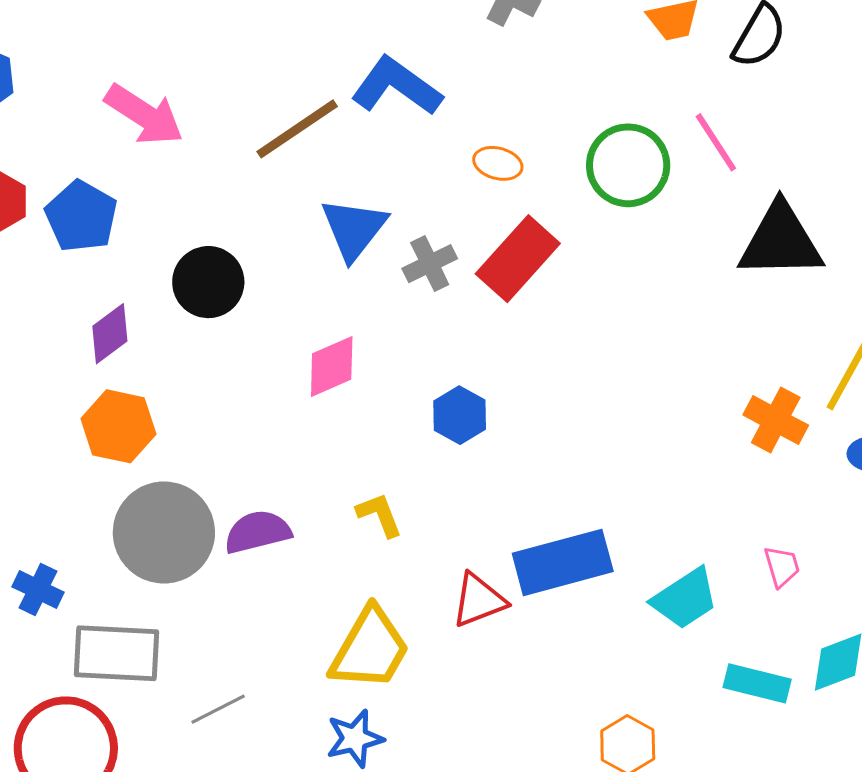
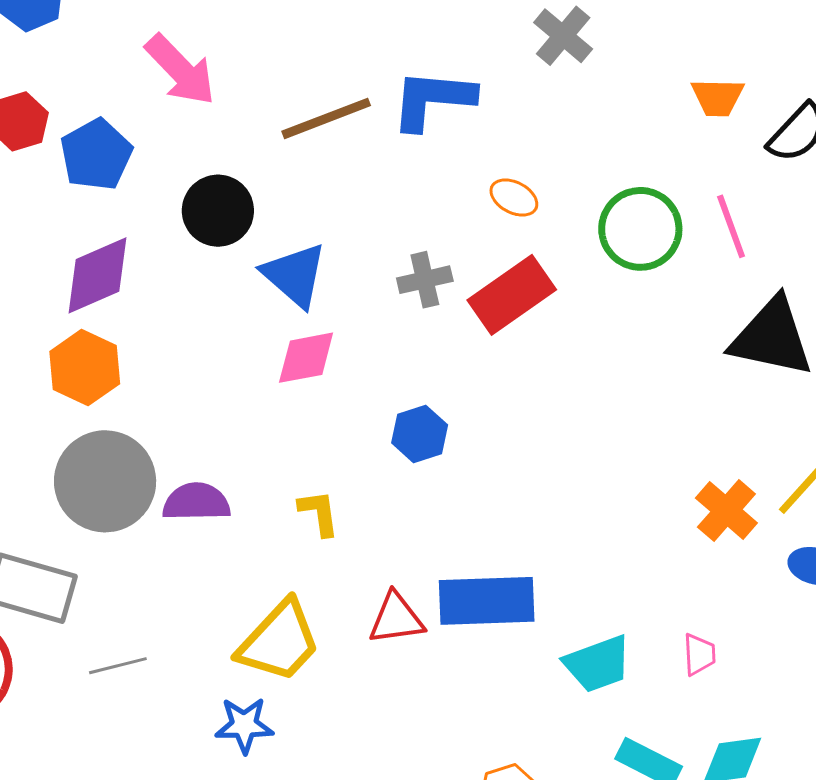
blue L-shape: (397, 86) -> (433, 99), turned -44
blue triangle: (354, 229) -> (295, 275), moved, turned -40
black circle: (208, 282) -> (218, 211), moved
purple diamond: (110, 334) -> (98, 275), size x1.4

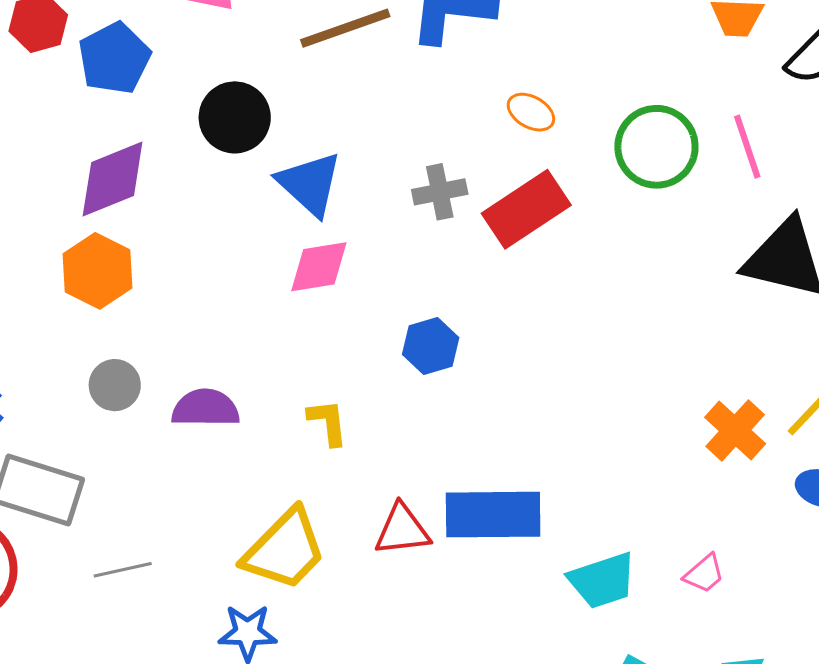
gray circle: (105, 481) -> (115, 385), size x0.5
pink trapezoid: (699, 654) -> (704, 574), turned 51

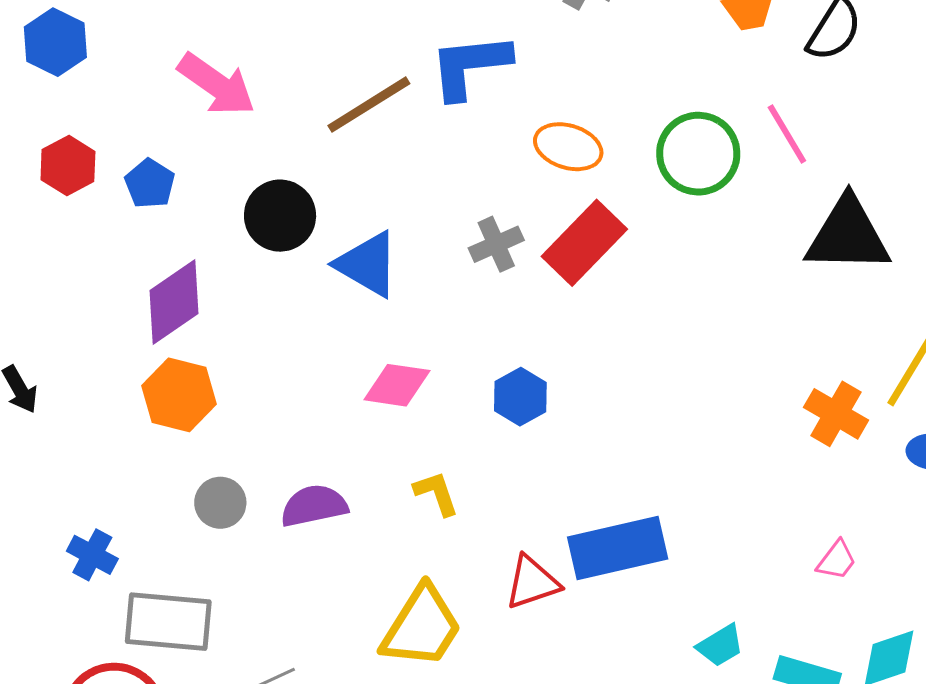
blue pentagon: (114, 58) -> (150, 184), size x0.7
orange ellipse: (531, 112) -> (568, 147), size x1.4
pink diamond: (319, 267) -> (397, 385), moved, turned 30
cyan trapezoid: (602, 580) -> (720, 646), moved, size x0.7

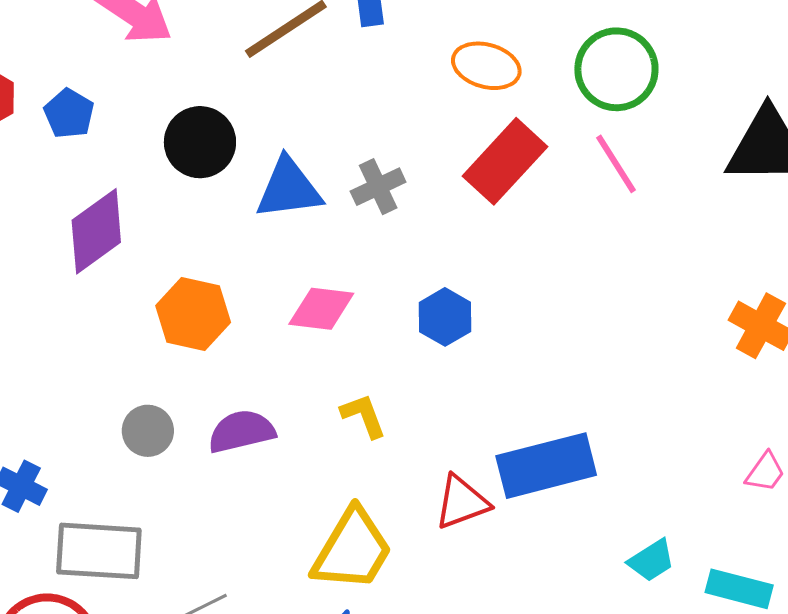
pink line: (787, 134) -> (616, 164), moved
gray cross: (496, 244) -> (378, 187), moved
blue triangle: (367, 264) -> (289, 189), turned -36
orange hexagon: (179, 395) -> (193, 314), moved

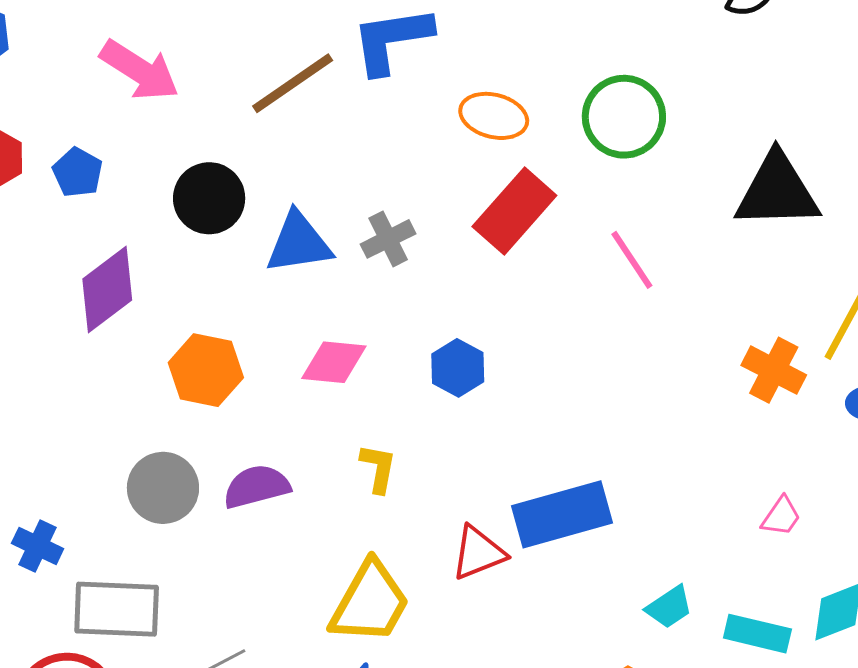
pink line: (616, 164) -> (632, 260), moved
yellow L-shape: (364, 416) -> (378, 468), turned 32
gray circle: (148, 431) -> (163, 488), size x1.4

